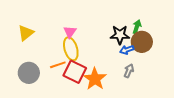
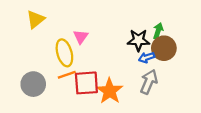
yellow triangle: (26, 33) -> (36, 19), moved
yellow ellipse: (71, 49) -> (64, 53), moved
gray arrow: (129, 71) -> (149, 82), size x1.5
red square: (75, 72) -> (86, 83), turned -30

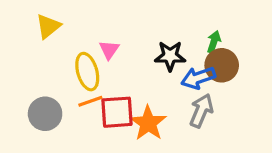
black star: (138, 40) -> (170, 56), moved
blue arrow: (147, 57) -> (198, 78), size x1.5

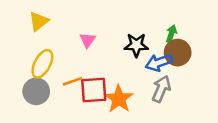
yellow ellipse: (87, 72) -> (42, 64), moved, turned 44

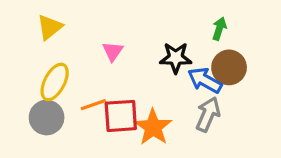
green arrow: (171, 34) -> (219, 29), moved
blue arrow: (159, 63) -> (205, 80), turned 48

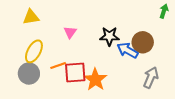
yellow triangle: (50, 27) -> (31, 17), turned 30
green arrow: (219, 29) -> (164, 11), moved
gray arrow: (208, 114) -> (151, 78), moved

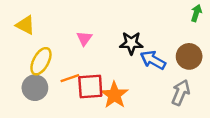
yellow triangle: (31, 17) -> (25, 25), moved, turned 36
brown circle: (143, 42) -> (189, 56), moved

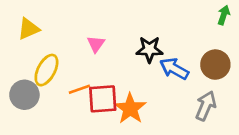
yellow triangle: (25, 25) -> (29, 29), turned -50
gray circle: (35, 88) -> (24, 95), moved

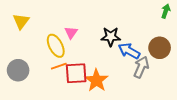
yellow triangle: (29, 29) -> (21, 21), turned -30
yellow ellipse: (46, 70) -> (56, 46), moved, turned -55
gray arrow: (206, 106) -> (141, 67), moved

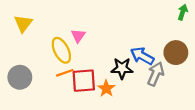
black star: (111, 37) -> (122, 68), moved
orange star: (96, 80) -> (106, 88), size x0.7

